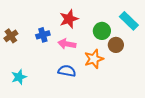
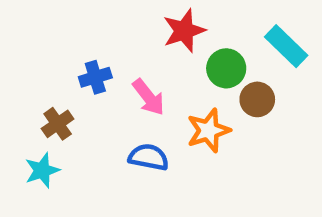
red star: (69, 19) -> (184, 31), moved
brown cross: (11, 36) -> (58, 124), moved
pink arrow: (67, 44) -> (149, 97), turned -138

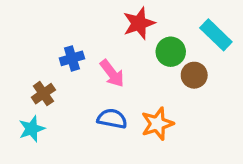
orange star: (208, 130) -> (157, 124), moved

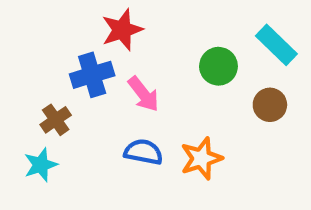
red star: (139, 23) -> (122, 30), moved
blue cross: (72, 58) -> (92, 75), size x1.4
brown circle: (194, 75) -> (270, 105), moved

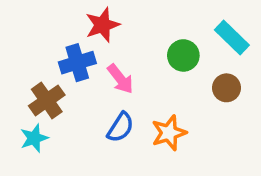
brown cross: (56, 120) -> (47, 100), size x1.4
blue semicircle: (143, 152) -> (120, 127), turned 112

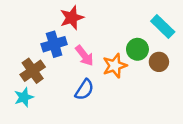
green circle: (183, 55) -> (137, 49), moved
orange star: (169, 133) -> (115, 66), moved

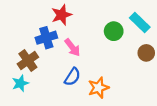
green circle: (137, 49) -> (114, 31), moved
brown circle: (159, 62) -> (146, 53), moved
orange star: (115, 66) -> (98, 88), moved

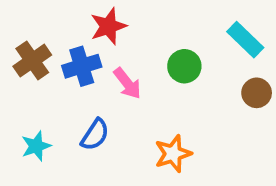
green circle: (114, 31) -> (184, 66), moved
brown cross: (28, 61) -> (32, 61), moved
blue semicircle: (72, 77) -> (95, 135), moved

